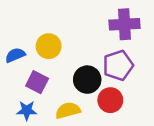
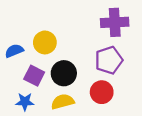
black circle: (87, 80) -> (64, 73), moved

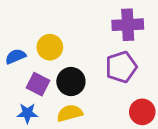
red circle: (102, 92) -> (142, 112), moved

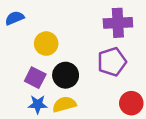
blue semicircle: (16, 56) -> (15, 18), moved
blue star: (27, 113) -> (38, 104), moved

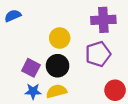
yellow circle: (46, 44) -> (60, 38), moved

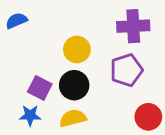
blue star: (33, 91) -> (30, 115), moved

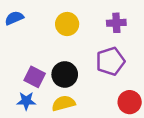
purple cross: (133, 26) -> (116, 23), size x0.7
yellow circle: (77, 49) -> (67, 24), moved

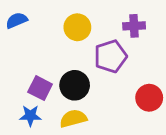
purple pentagon: (110, 61) -> (111, 56), moved
red circle: (130, 102) -> (149, 98), moved

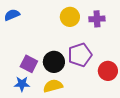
yellow circle: (77, 27) -> (70, 17), moved
purple pentagon: (111, 56) -> (80, 55), moved

